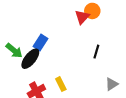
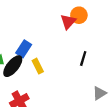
yellow rectangle: (61, 84) -> (38, 66), moved

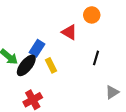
red triangle: (68, 22) -> (69, 32), moved, turned -42

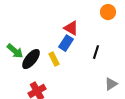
orange circle: (92, 15) -> (108, 12), moved
blue rectangle: (37, 48) -> (66, 43), moved

